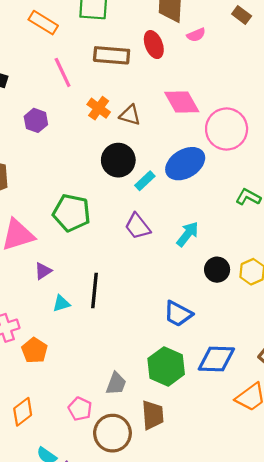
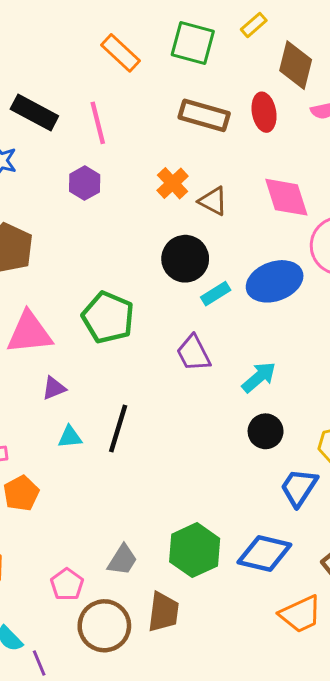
pink line: (63, 72) -> (98, 123), moved
black circle: (217, 270) -> (266, 431), moved
blue trapezoid: (178, 314) -> (299, 487), moved, turned 84

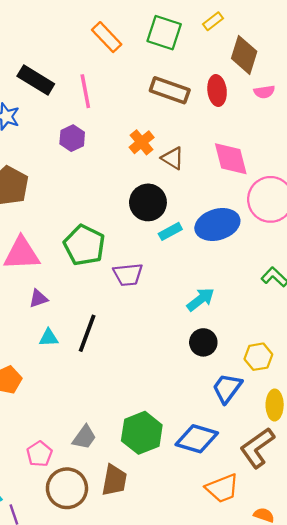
purple trapezoid: (193, 353) -> (128, 275), moved, turned -72

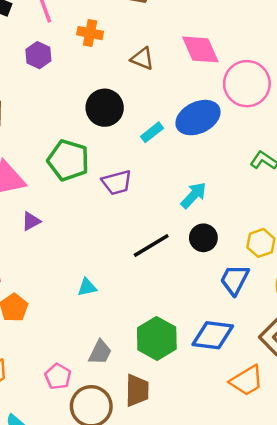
orange cross: (142, 142) -> (90, 33), moved, turned -30
black circle: (148, 202) -> (105, 108), moved
black line: (87, 333) -> (151, 246), moved, turned 48
cyan triangle: (49, 338) -> (87, 287), moved

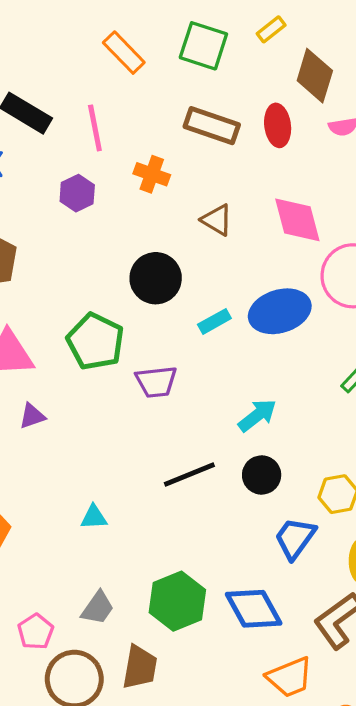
blue diamond: (213, 335) -> (254, 609), turned 45

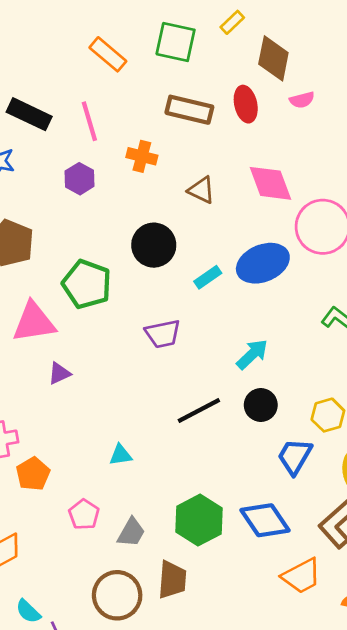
green pentagon: (95, 342) -> (87, 284), moved
pink pentagon: (36, 632) -> (84, 514), moved

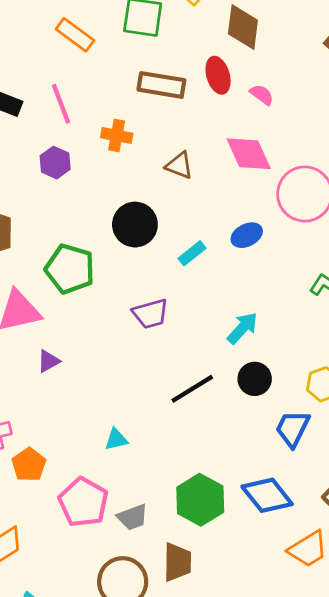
pink semicircle: (302, 100) -> (262, 95), moved, turned -125
blue ellipse: (263, 263) -> (247, 235), size x0.6
pink pentagon: (84, 514) -> (83, 502), size x1.6
gray trapezoid: (131, 532) -> (133, 517), turned 44

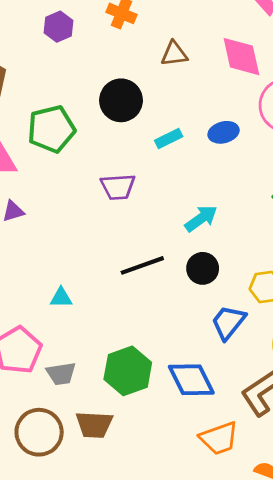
brown triangle: (179, 165) -> (174, 54), turned -40
green pentagon: (70, 269) -> (51, 129), turned 30
brown trapezoid: (177, 562) -> (94, 425), turned 81

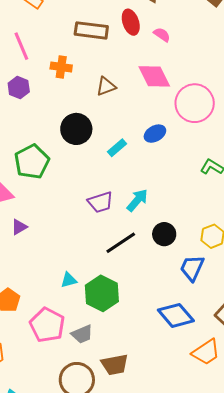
purple trapezoid: (118, 187) -> (100, 202), moved
cyan arrow: (201, 218) -> (137, 200), moved
green hexagon: (128, 371) -> (102, 293), moved

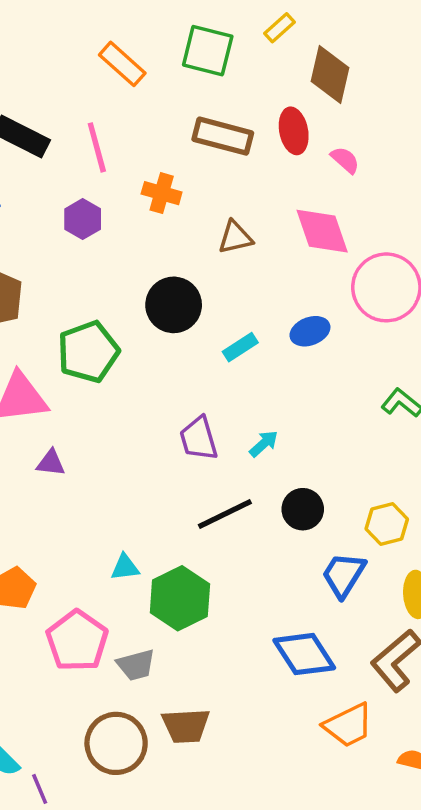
cyan arrow: (137, 200) -> (264, 444), size x0.7
purple trapezoid: (100, 202) -> (199, 439), turned 84
purple triangle: (19, 227) -> (51, 463), turned 30

